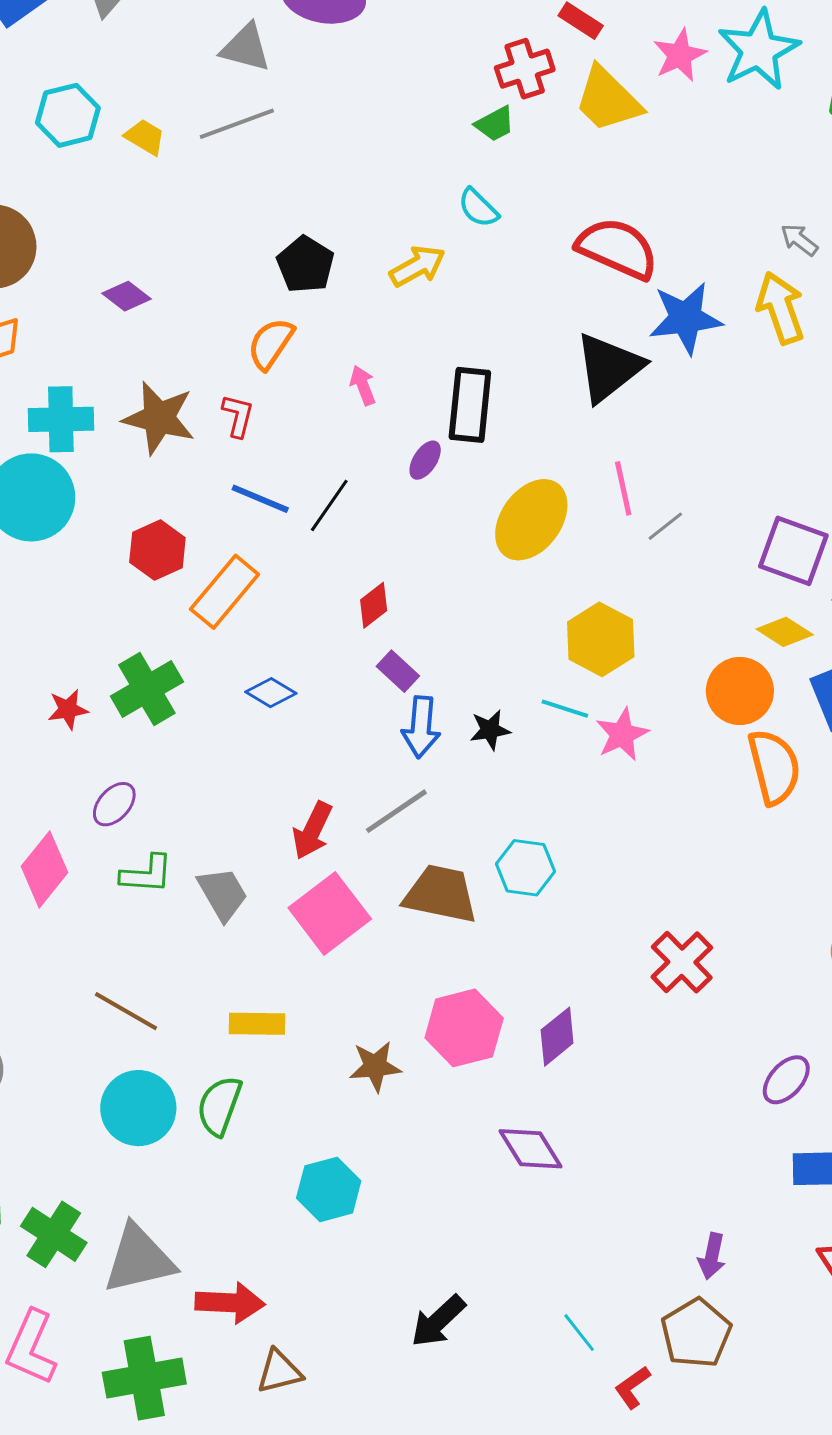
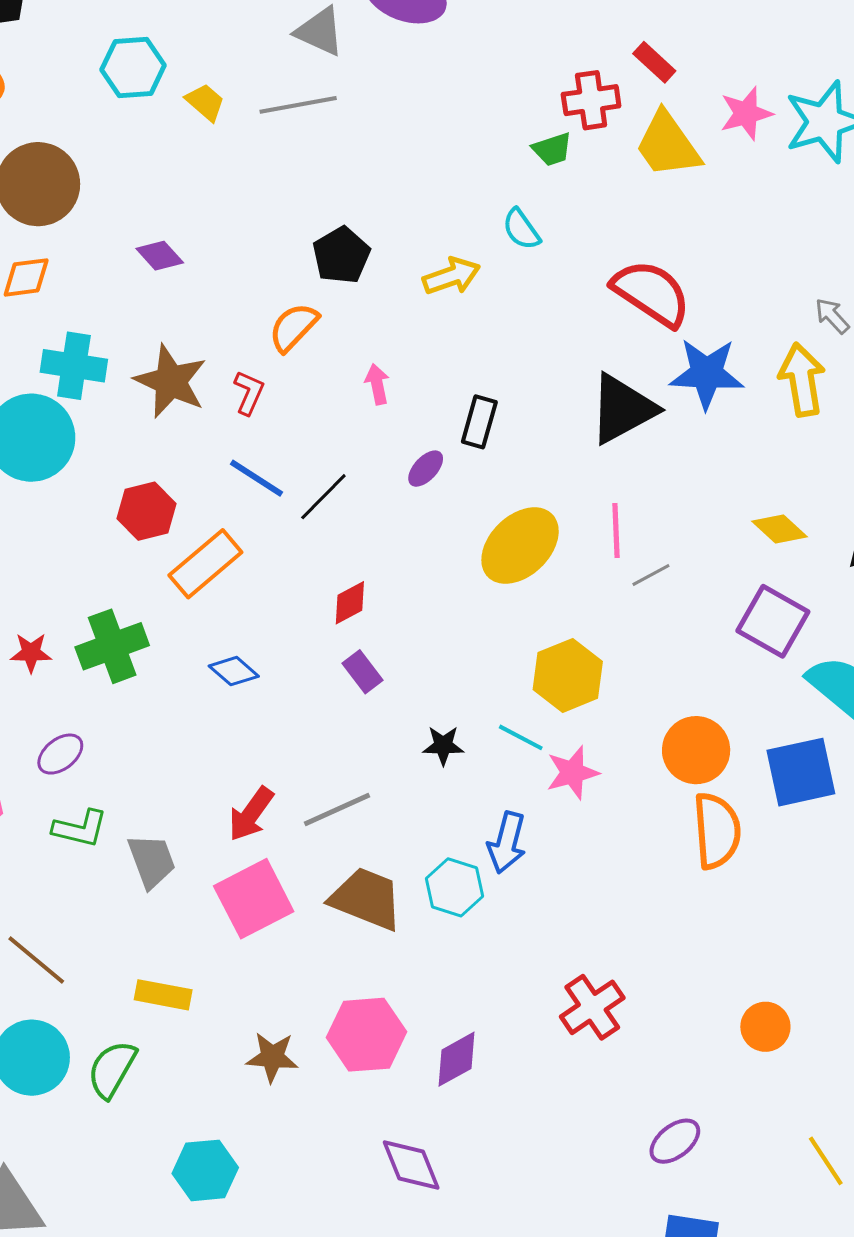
black rectangle: (470, 405) -> (479, 422), size x0.7
yellow diamond: (785, 632) -> (780, 529), moved
blue arrow: (421, 727) -> (507, 843), moved

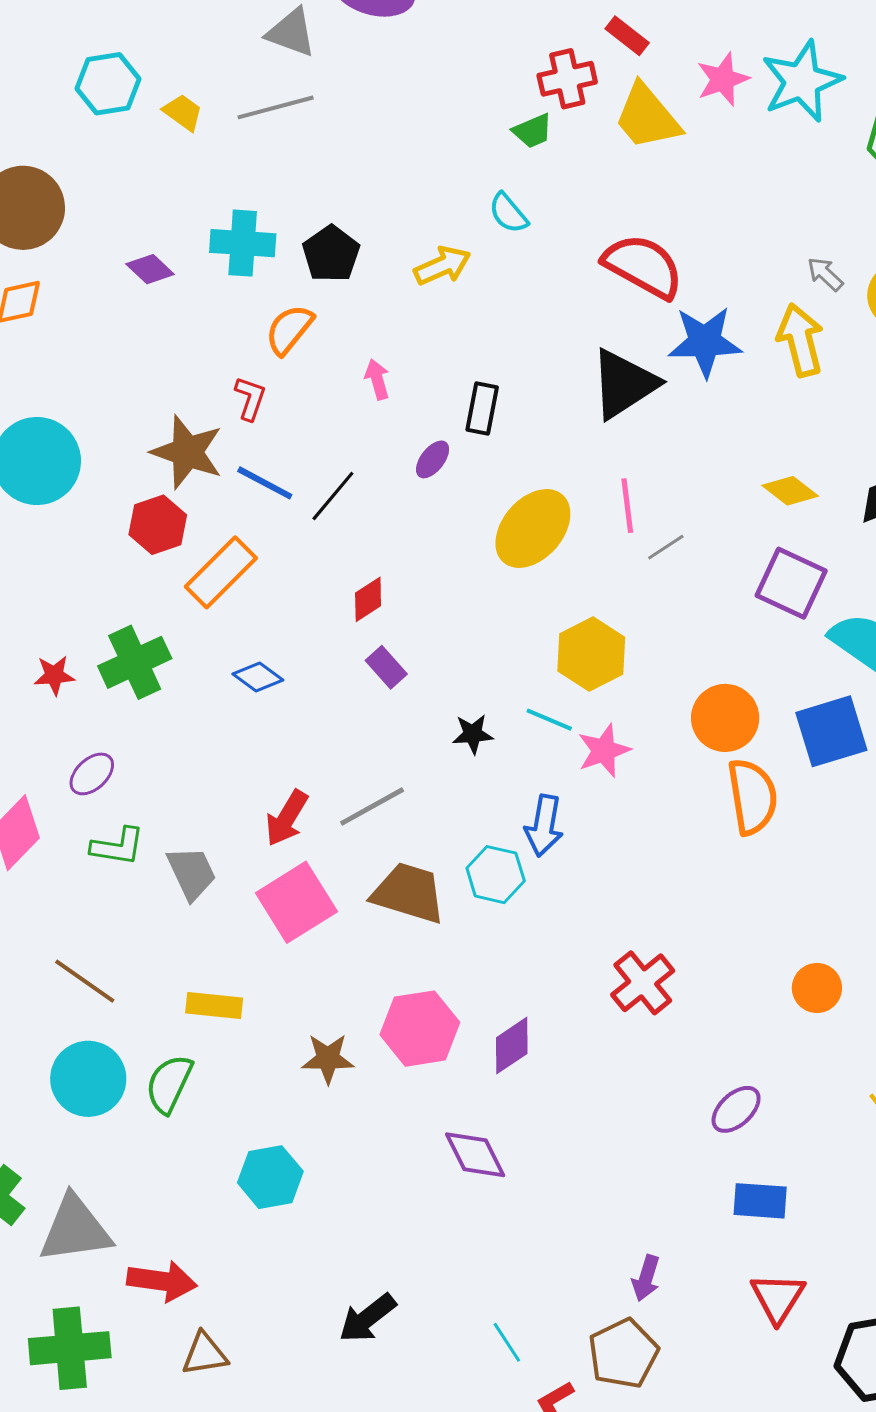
cyan cross: (74, 366) -> (243, 243), moved
brown star: (171, 381) -> (187, 452), moved

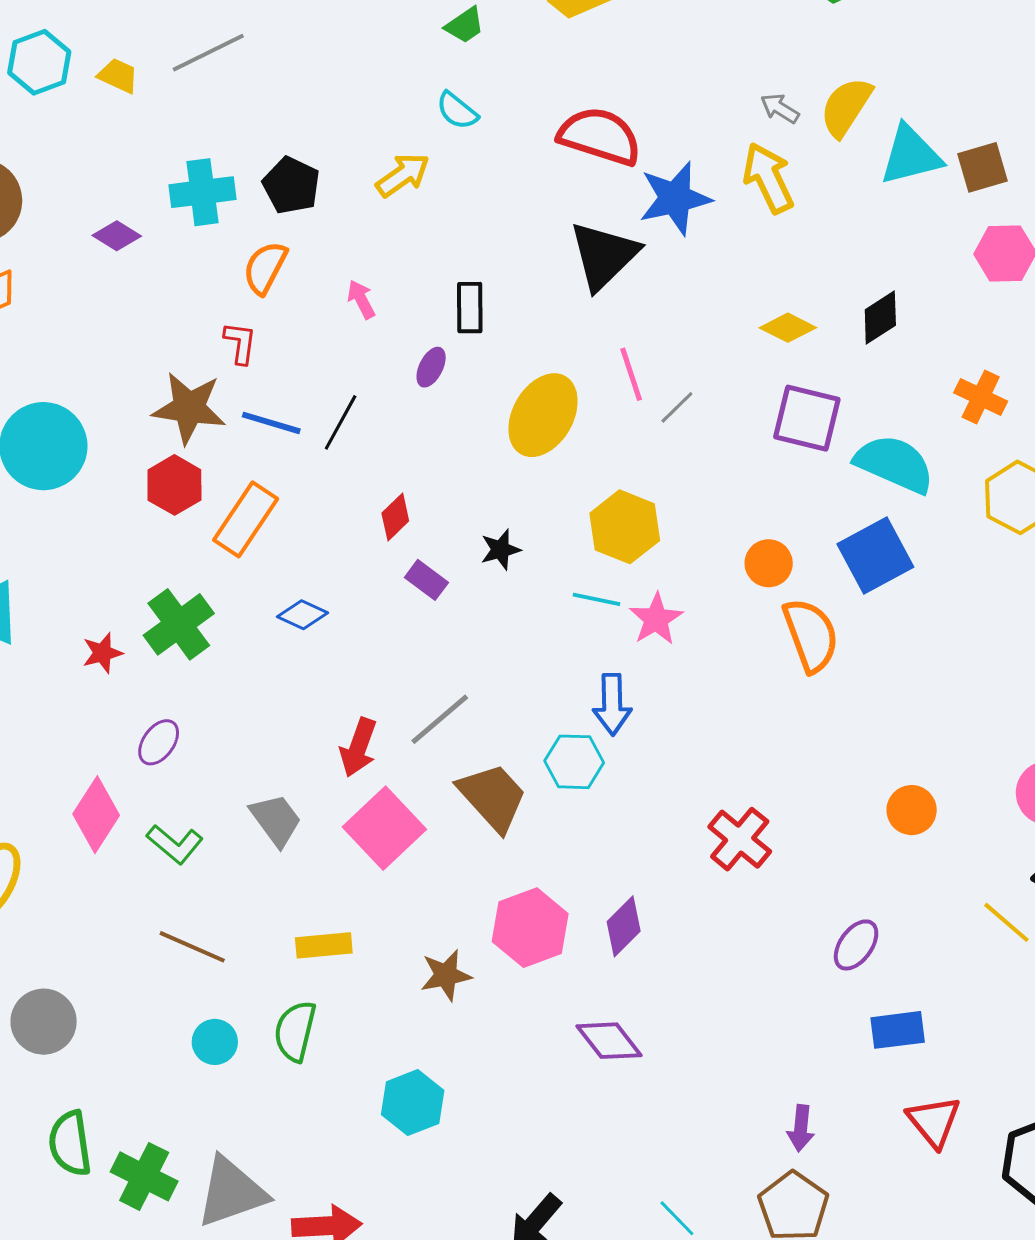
orange circle: (725, 718) -> (769, 563), size x0.7
black star: (473, 734) -> (501, 550), moved
green L-shape: (118, 846) -> (175, 844), moved, turned 42
brown trapezoid: (409, 893) -> (493, 797), turned 42
cyan circle: (88, 1079) -> (215, 1042), size x0.6

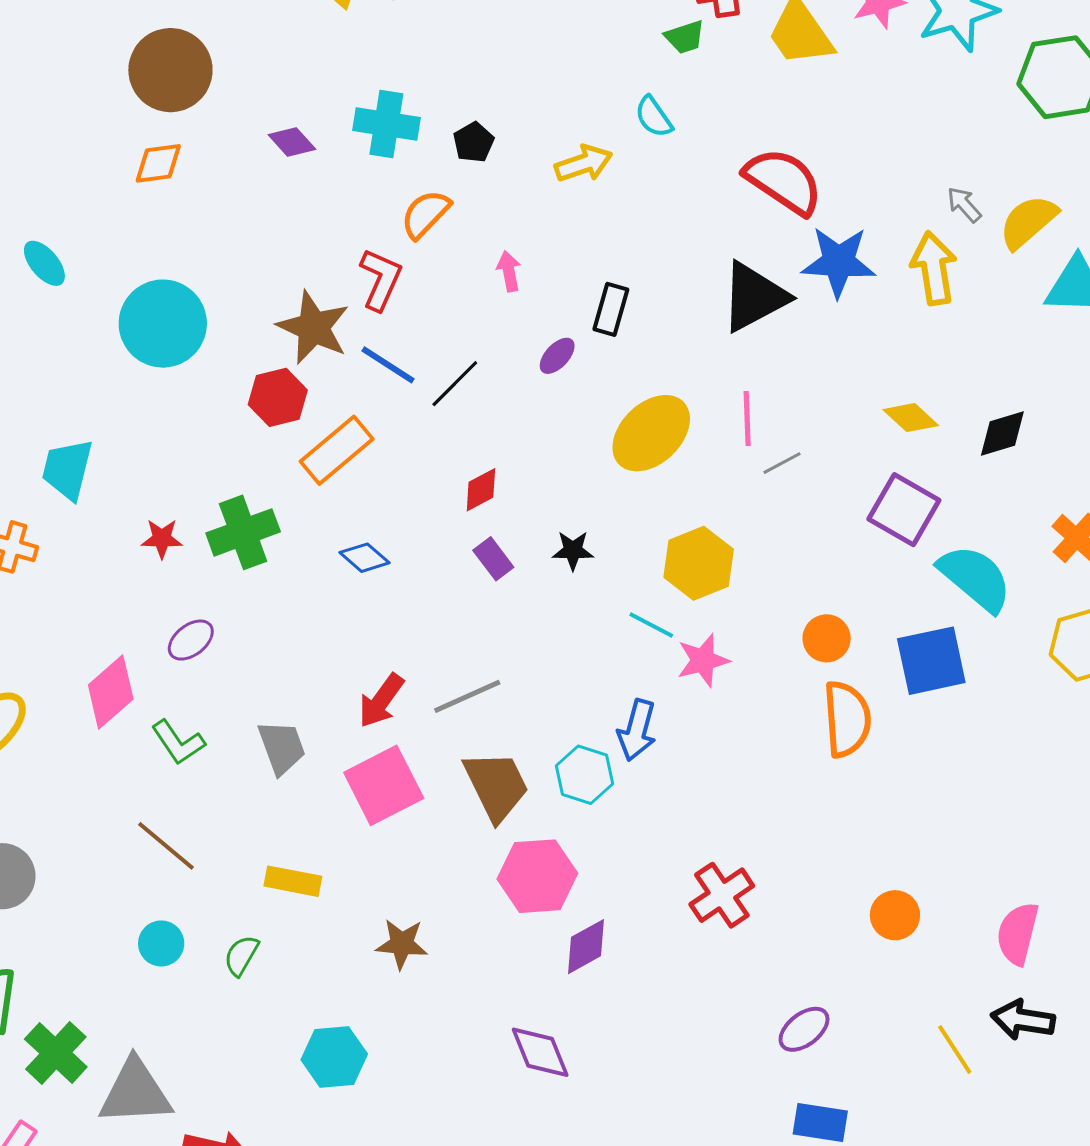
black pentagon: (291, 185) -> (474, 142), size x0.7
red L-shape: (240, 343) -> (381, 279), size x1.4
pink hexagon: (530, 928) -> (537, 876), moved
green semicircle: (295, 1031) -> (241, 955), size x0.7

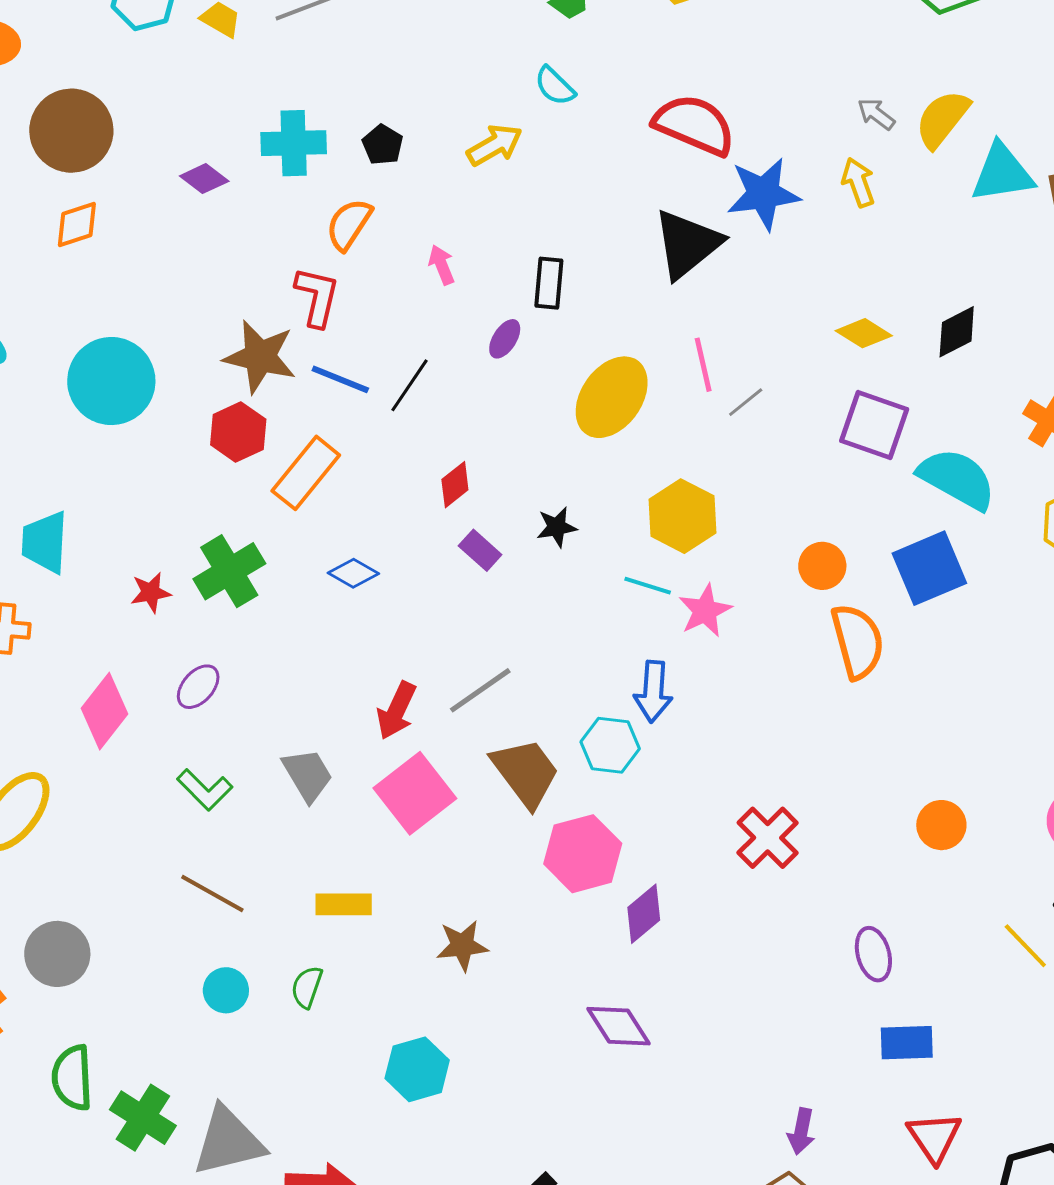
yellow arrow: (934, 268) -> (858, 182), size x0.7
pink diamond: (111, 692) -> (105, 711), moved
purple ellipse: (804, 1029) -> (873, 954), turned -56

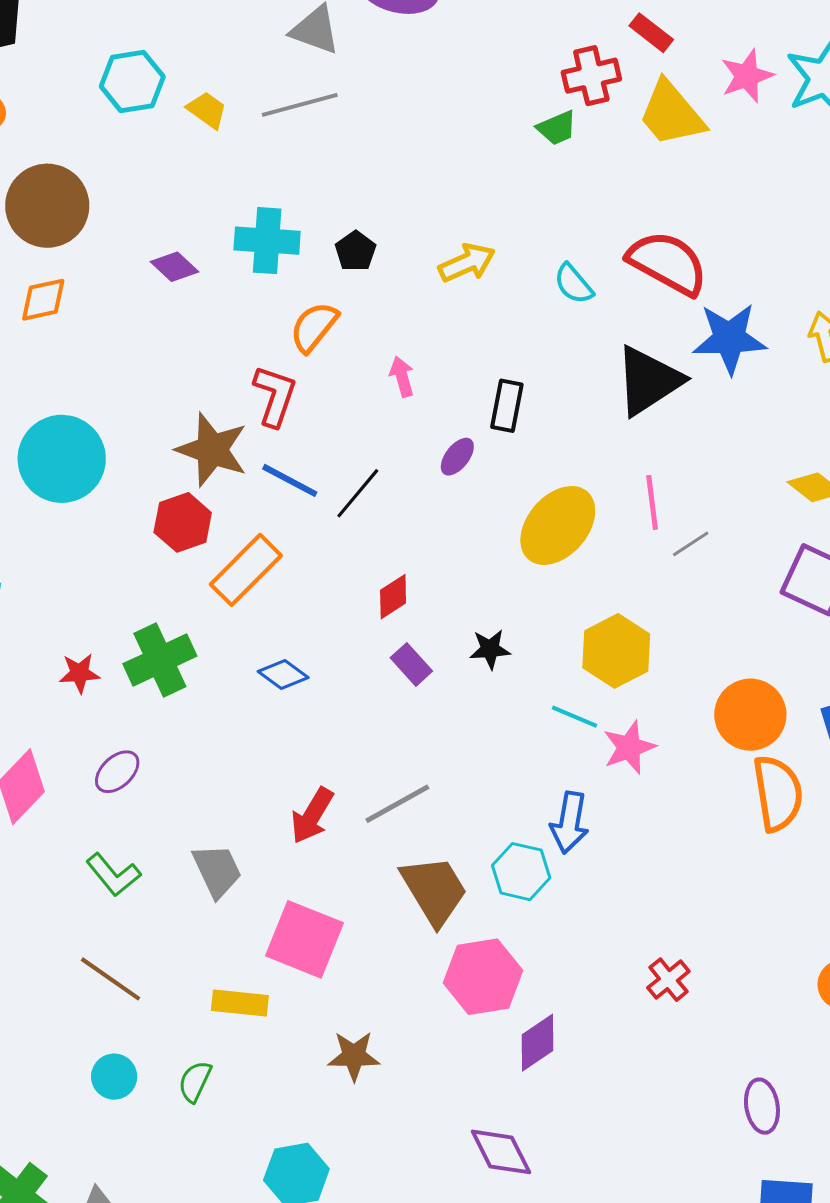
cyan semicircle: (555, 86) -> (573, 284), moved
orange circle: (822, 566) -> (750, 715), size x1.5
pink square: (415, 793) -> (305, 939), moved, turned -36
red cross: (768, 838) -> (668, 980), size x0.7

